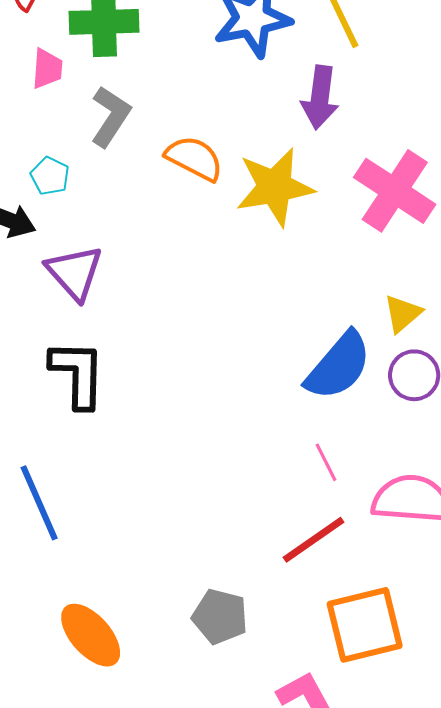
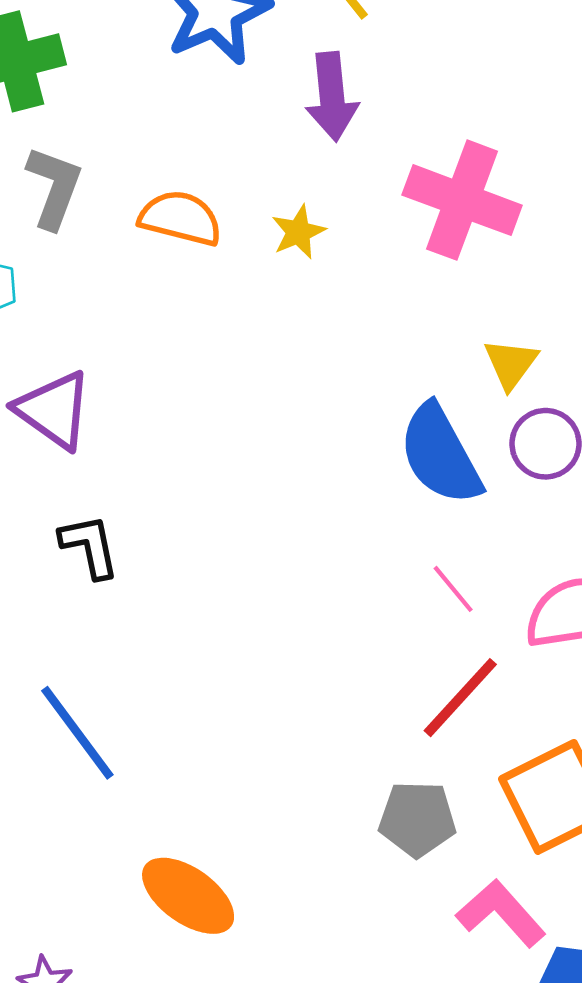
yellow star: (275, 187) -> (298, 232), size x0.5
blue semicircle: (339, 366) -> (440, 454), turned 124
black L-shape: (78, 374) -> (90, 546), size x0.7
gray pentagon: (220, 616) -> (417, 819), moved

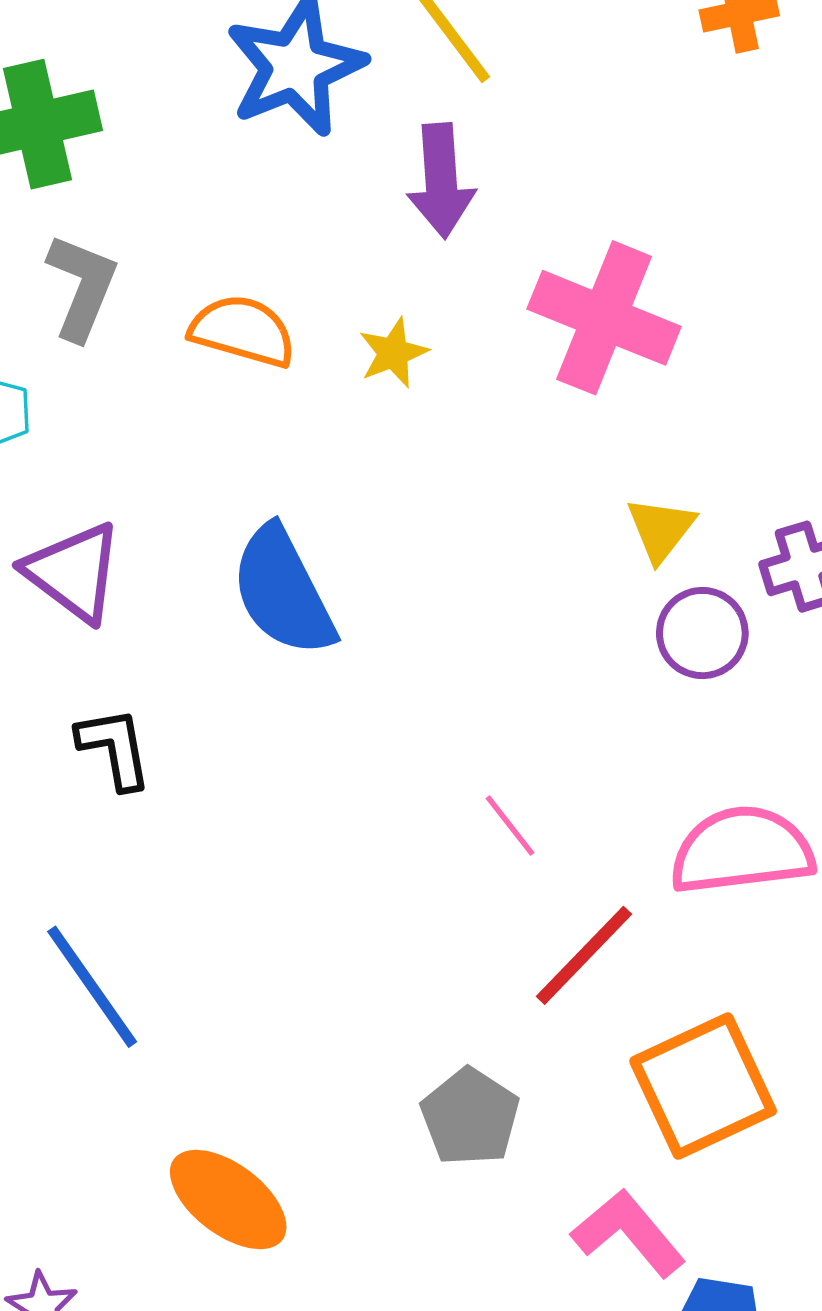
blue semicircle: (440, 454) -> (283, 591), moved
pink line: (453, 589) -> (510, 825), moved
gray pentagon: (417, 819) -> (470, 1117), moved, turned 30

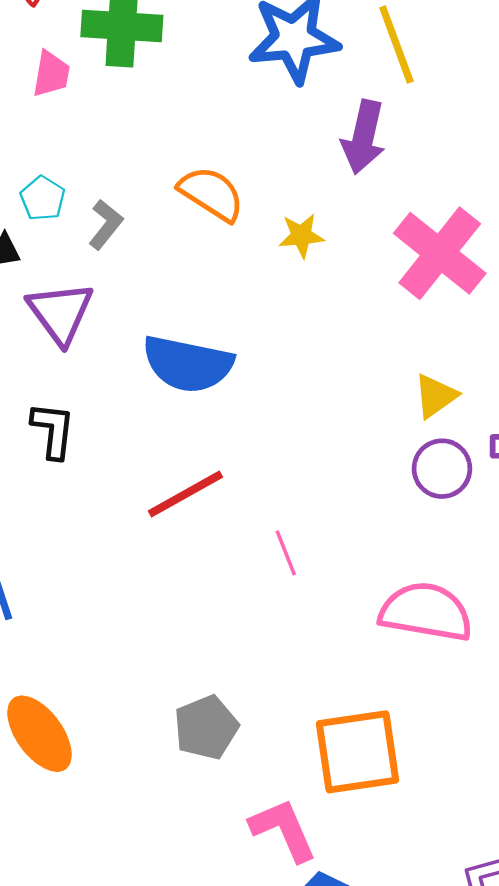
gray L-shape: (82, 287) -> (106, 224), moved, size x0.7
blue semicircle: (283, 591) -> (188, 364), turned -68
red line: (584, 955) -> (185, 494), moved

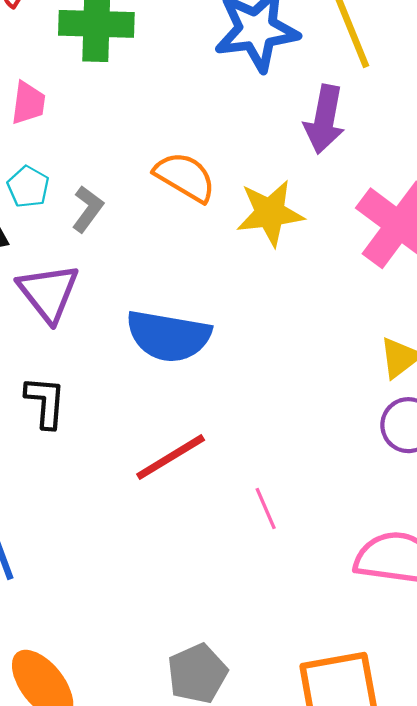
pink trapezoid: (51, 74) -> (28, 103), moved
yellow star: (301, 236) -> (270, 213), size x1.6

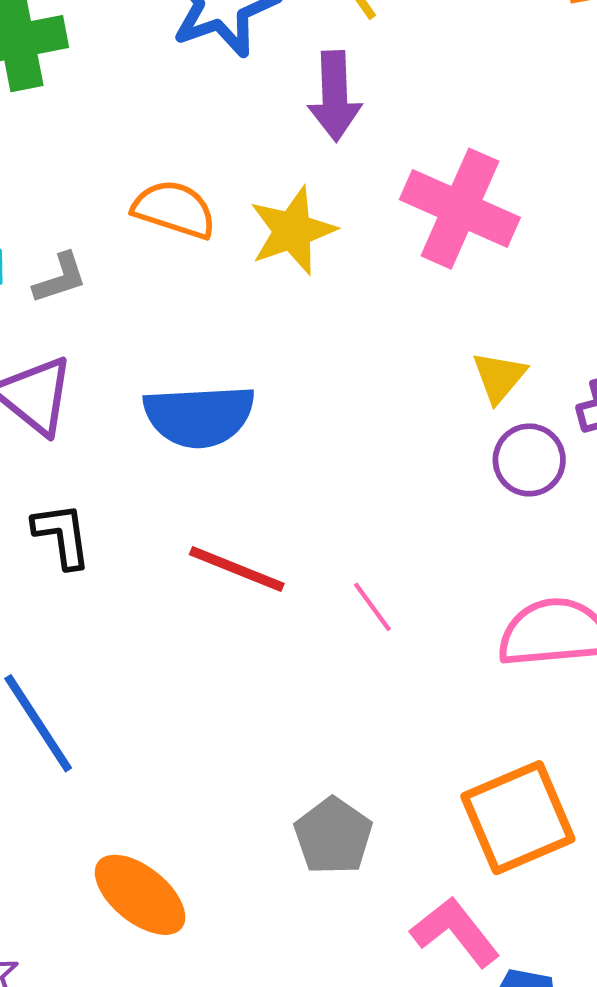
gray L-shape: (88, 209) -> (60, 278), turned 48
red line: (171, 457) -> (237, 569), turned 66

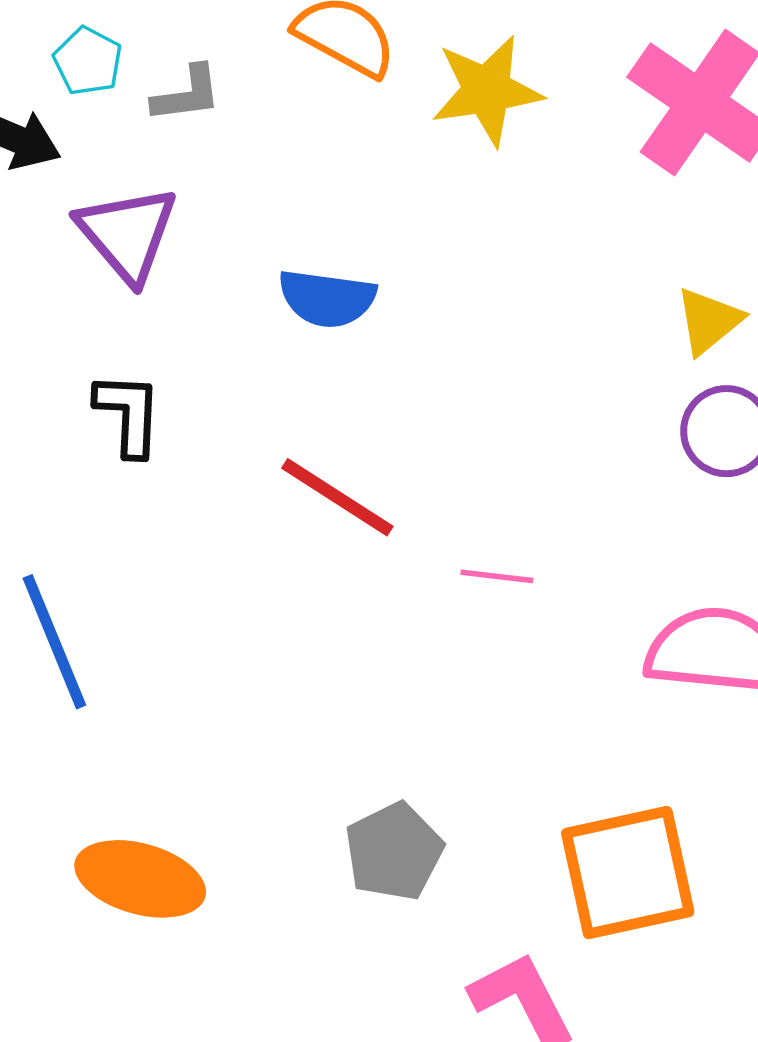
blue semicircle: (199, 416) -> (327, 298), size x0.7
pink line: (372, 607) -> (497, 576), turned -58
orange ellipse: (140, 895) -> (140, 879), turned -34

